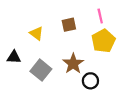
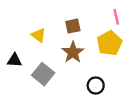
pink line: (100, 16) -> (116, 17), moved
brown star: (73, 64) -> (73, 52), moved

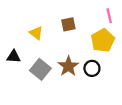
brown star: (73, 52) -> (68, 66), moved
black circle: (96, 86) -> (92, 68), moved

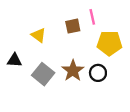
pink line: (109, 16) -> (92, 17), moved
yellow pentagon: (103, 40) -> (109, 43), turned 30

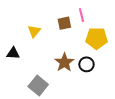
yellow triangle: (39, 35) -> (34, 31), turned 32
gray square: (43, 74) -> (38, 86), moved

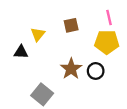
pink line: (81, 15) -> (109, 18), moved
black triangle: (13, 53) -> (21, 52), moved

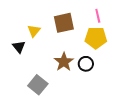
brown square: (71, 25) -> (64, 23), size x1.5
black triangle: (21, 52) -> (19, 47), turned 48

